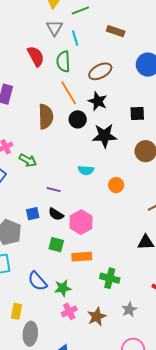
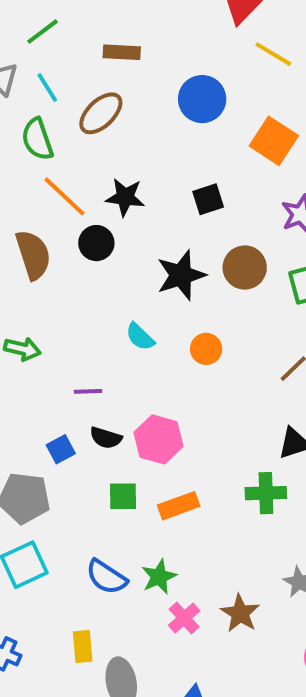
brown ellipse: (100, 71) -> (101, 113), moved
black star: (104, 136) -> (181, 275), moved
cyan semicircle: (86, 170) -> (140, 337), turned 56
green cross: (110, 278) -> (266, 493), moved

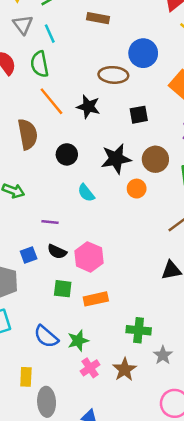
brown ellipse: (101, 113) -> (113, 75), moved, turned 40
black circle: (96, 243) -> (67, 154), moved
orange circle: (206, 349) -> (137, 189), moved
green cross: (266, 493) -> (139, 330), moved

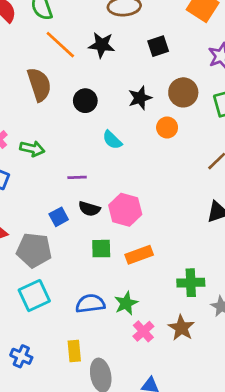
black star: (116, 159) -> (140, 98), size x0.7
blue semicircle: (46, 337) -> (90, 304), turned 140

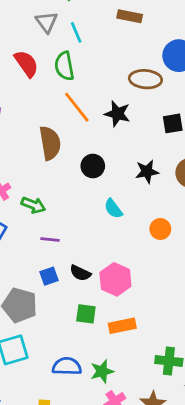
orange circle: (167, 127) -> (160, 229), moved
purple line: (77, 177) -> (50, 239), moved

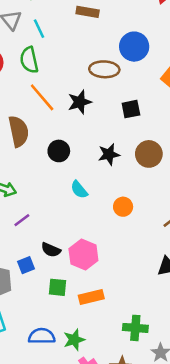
black star: (117, 114) -> (80, 102), turned -30
purple line: (50, 239) -> (22, 220), turned -42
blue square: (49, 276) -> (26, 265), moved

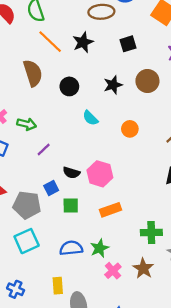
green square: (57, 287) -> (71, 205), moved

